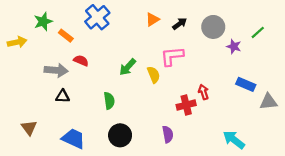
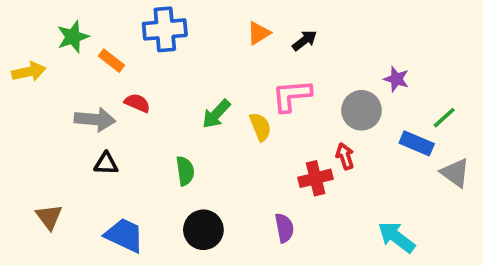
blue cross: (97, 17) -> (165, 29), turned 35
gray circle: (213, 27) -> (361, 110), moved
green line: (258, 32) -> (444, 118), moved
gray triangle: (269, 102) -> (455, 173), turned 42

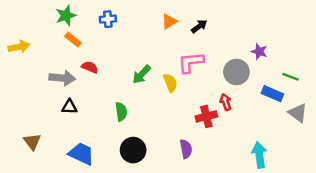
blue cross: (165, 29) -> (108, 19), size x0.6
green star: (73, 37) -> (66, 16), moved
green line: (444, 118) -> (290, 77), turned 63
cyan arrow: (396, 237) -> (259, 155), turned 45

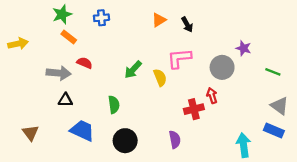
black arrow: (199, 26) -> (187, 25), turned 98
blue rectangle: (272, 94) -> (274, 131), moved
blue trapezoid: (81, 154) -> (82, 131), moved

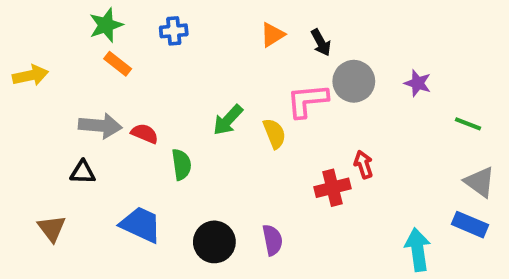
red semicircle: (85, 63) -> (145, 134), moved
gray circle: (222, 67) -> (354, 81), moved
black triangle: (65, 100) -> (83, 172), moved
green semicircle: (114, 105) -> (181, 164), moved
purple semicircle: (175, 140) -> (272, 240), moved

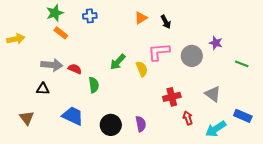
gray circle: (354, 81) -> (192, 56), moved
red arrow: (363, 164) -> (188, 118), moved
gray triangle: (480, 182) -> (213, 94), moved
cyan arrow: (418, 250) -> (216, 129), turned -115

